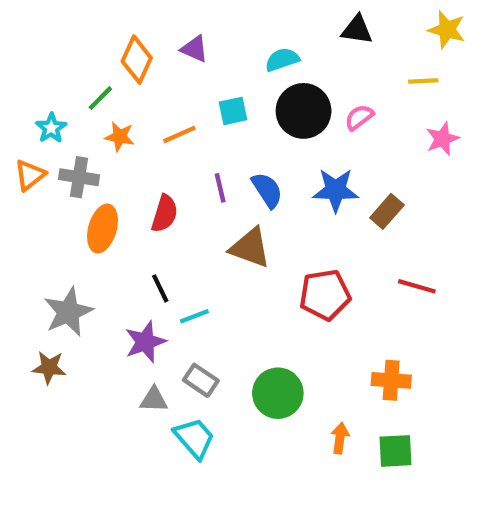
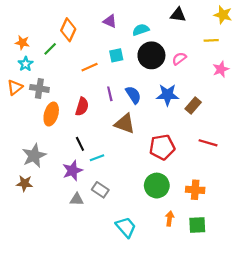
purple triangle: (194, 49) -> (110, 21), moved
orange star: (120, 137) -> (22, 43), moved
green circle: (278, 393) -> (157, 186), moved
cyan trapezoid: (194, 438) -> (126, 227), moved

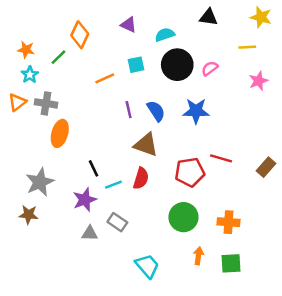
brown rectangle: (193, 106) -> (266, 167), moved
red semicircle: (82, 107) -> (141, 178), moved
red line: (208, 143) -> (221, 158), moved

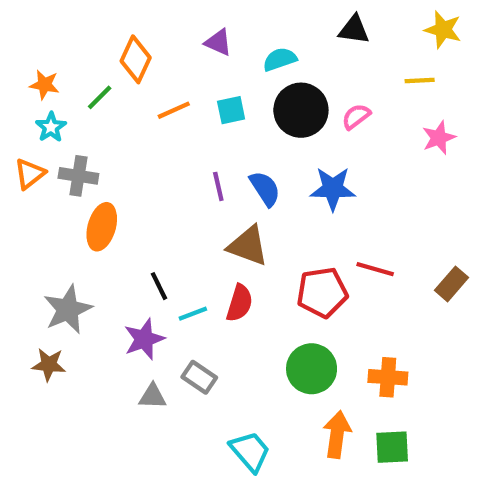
orange line: (105, 78) -> (174, 110), moved
orange arrow: (198, 256) -> (337, 434), size x1.5

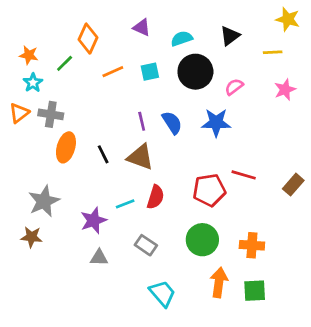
black triangle: (354, 30) -> (230, 36), moved, turned -45
pink semicircle: (356, 117) -> (234, 87), moved
brown triangle: (248, 246) -> (140, 157), moved
black line: (159, 286) -> (103, 154), moved
gray rectangle: (199, 377) -> (146, 245), moved

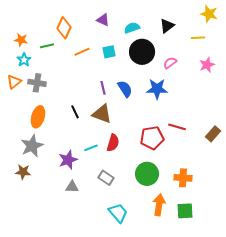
green line: (65, 63) -> (47, 46), turned 32
orange ellipse: (66, 147) -> (38, 117), moved

